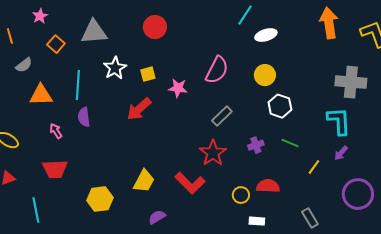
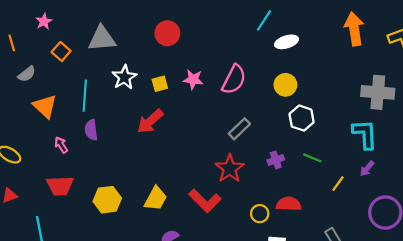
pink star: (178, 88) -> (193, 79), moved
orange triangle: (41, 95) -> (45, 106), turned 45
yellow hexagon: (100, 199) -> (107, 200), moved

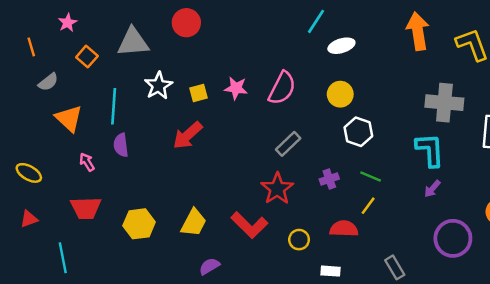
red circle: (167, 33) -> (186, 23), moved
yellow line: (338, 184) -> (368, 206), moved
yellow circle: (260, 214) -> (299, 240), moved

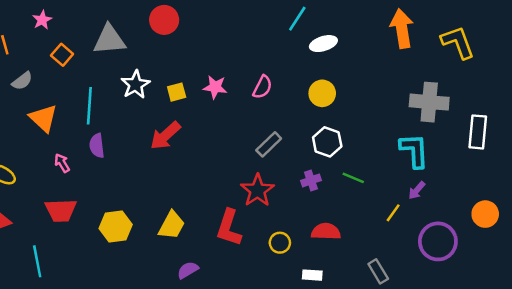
pink semicircle: (282, 88) -> (262, 87), size x0.7
white hexagon: (358, 132) -> (327, 142), moved
yellow line: (368, 206) -> (393, 213), moved
red L-shape: (249, 225) -> (229, 228), turned 63

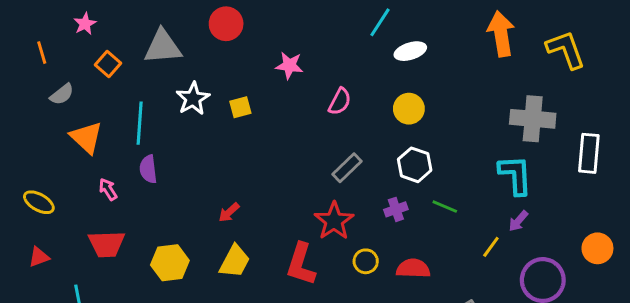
pink star: (215, 87) -> (289, 65), moved
red arrow: (165, 136) -> (229, 212), moved, size x0.6
yellow circle: (280, 243) -> (366, 261), moved

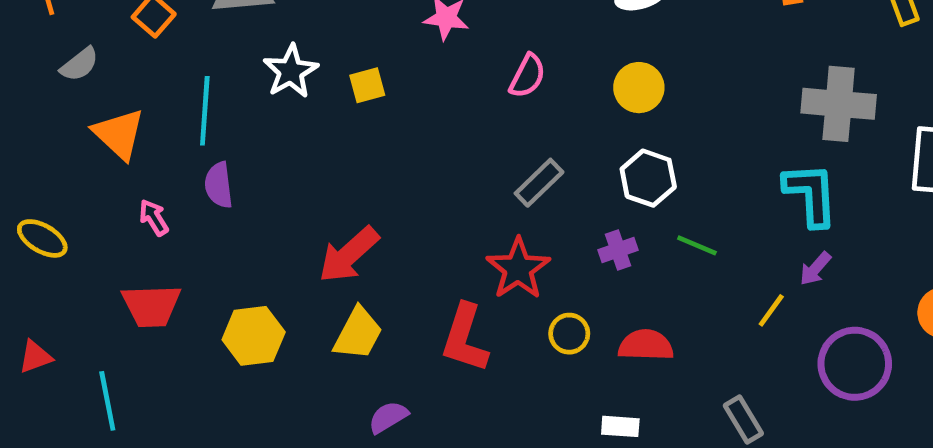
red arrow: (229, 212) -> (349, 255), size x1.8
red triangle: (39, 257) -> (35, 357), moved

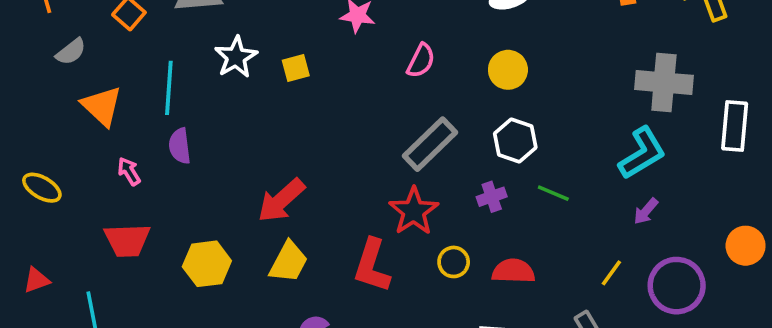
gray rectangle: (539, 183) -> (430, 144), size x1.4
cyan L-shape: (811, 194) -> (642, 153), turned 62
yellow line: (771, 310) -> (611, 273), moved

